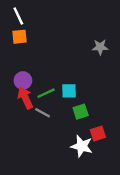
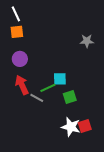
purple circle: (23, 80) -> (20, 59), moved
green line: (46, 93) -> (48, 88), moved
red square: (98, 134) -> (85, 126), moved

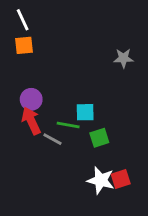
purple circle: (20, 59) -> (31, 99), moved
green line: (48, 88) -> (68, 125), turned 35

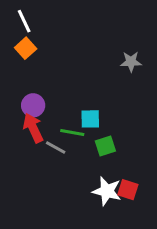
orange square: (24, 45) -> (26, 48), turned -36
red square: (121, 179) -> (128, 190), turned 36

